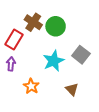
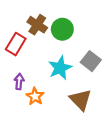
purple arrow: (11, 64) -> (19, 82), moved
brown triangle: (72, 89) -> (81, 100), size x1.5

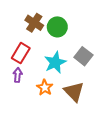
red rectangle: (16, 44) -> (21, 53), moved
orange star: (35, 96) -> (45, 88), moved

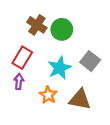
brown triangle: (74, 92) -> (80, 100), turned -35

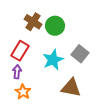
orange star: (48, 95) -> (23, 92), moved

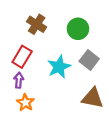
green circle: (55, 26) -> (78, 29), moved
brown triangle: (71, 88) -> (93, 98), moved

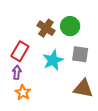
brown cross: (37, 24) -> (46, 28), moved
gray square: (89, 60) -> (80, 54), turned -30

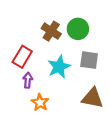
purple arrow: (17, 72) -> (28, 80), moved
orange star: (23, 92) -> (40, 102), moved

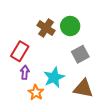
gray square: (89, 60) -> (80, 54), turned -36
cyan star: (59, 67) -> (54, 77), moved

